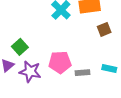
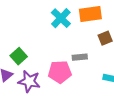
gray rectangle: (83, 73) -> (80, 57), moved

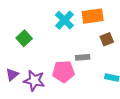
green square: (19, 56) -> (24, 38), moved

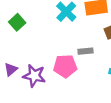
green square: (24, 38) -> (17, 22), moved

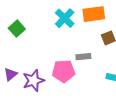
purple star: (34, 76) -> (33, 81), turned -30

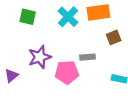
green square: (17, 29) -> (28, 17), moved, turned -35
purple star: (33, 81) -> (40, 57), moved

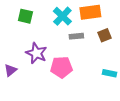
purple star: (40, 57) -> (36, 53), turned -30
gray rectangle: (88, 57) -> (76, 36), moved

